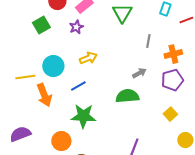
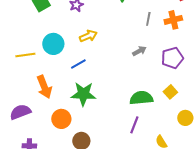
orange cross: (173, 54) -> (173, 20), moved
orange arrow: (44, 95) -> (44, 87), moved
green semicircle: (127, 96) -> (141, 98), moved

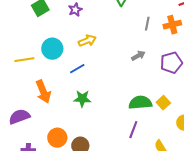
yellow square: (170, 92) -> (163, 103), moved
green star: (83, 94) -> (82, 99), size x0.7
orange circle: (61, 119) -> (57, 138), moved

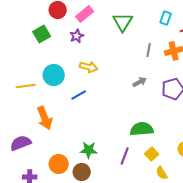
yellow arrow: (87, 41) -> (89, 67), turned 36
green star: (82, 99) -> (89, 150), moved
yellow square: (163, 103) -> (152, 154), moved
purple line: (133, 130) -> (125, 156), moved

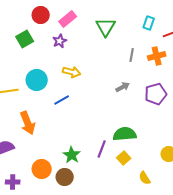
green star: (89, 150) -> (72, 155), turned 30
yellow square: (152, 154) -> (124, 158), moved
purple line: (125, 156) -> (102, 149), moved

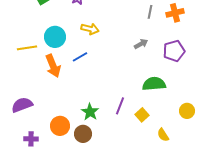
orange arrow: (28, 123) -> (53, 66), moved
green semicircle: (125, 134) -> (154, 84), moved

